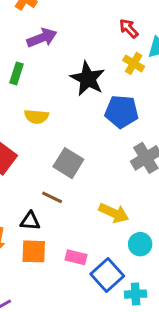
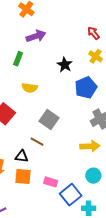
black star: (88, 79) -> (65, 65), size x0.7
blue pentagon: (122, 112) -> (86, 88), turned -30
yellow arrow: (114, 213) -> (90, 146), moved, turned -30

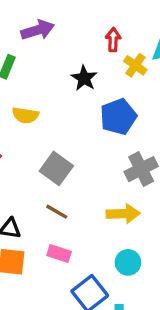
red arrow: (94, 33) -> (113, 40), moved, turned 40
brown line: (37, 142) -> (57, 212), moved
pink rectangle: (51, 182) -> (59, 254), moved

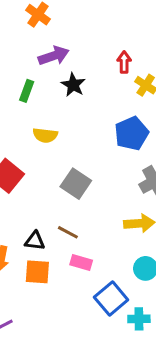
black star: (84, 78) -> (73, 85), moved
brown line: (57, 212) -> (68, 232), moved

